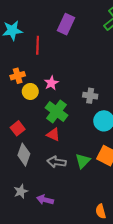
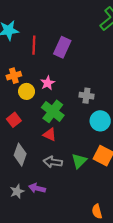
purple rectangle: (66, 24) -> (62, 47), moved
red square: (18, 128) -> (14, 120), moved
purple arrow: (45, 200) -> (37, 188), moved

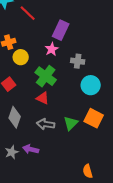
red line: (34, 45) -> (28, 13), turned -48
purple rectangle: (62, 47) -> (61, 30), moved
pink star: (48, 83) -> (52, 49), moved

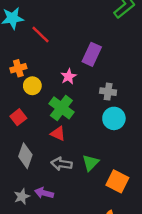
purple rectangle: (61, 30) -> (92, 54), moved
gray cross: (78, 61) -> (108, 92), moved
orange square: (94, 118) -> (117, 181), moved

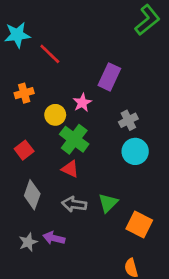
yellow circle: (32, 86) -> (55, 115), moved
gray cross: (108, 92) -> (128, 120), turned -35

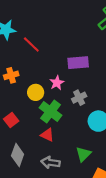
purple rectangle: (109, 77) -> (78, 63), turned 60
gray cross: (128, 120) -> (79, 98), moved
green triangle: (108, 203) -> (83, 154), moved

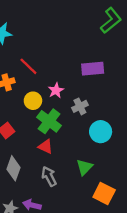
red line: (31, 45) -> (28, 66), moved
purple rectangle: (78, 63) -> (93, 69), moved
gray arrow: (50, 163) -> (49, 176), turned 54

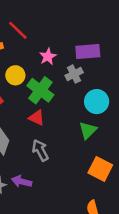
purple rectangle: (93, 69) -> (88, 52), moved
yellow circle: (33, 101) -> (15, 75), moved
green triangle: (85, 167) -> (88, 130), moved

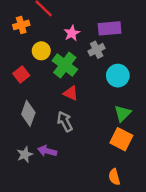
red triangle: (37, 118) -> (71, 93), moved
green triangle: (88, 130) -> (123, 113), moved

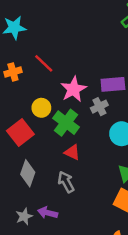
orange cross: (21, 25) -> (13, 72), moved
pink star: (72, 33) -> (73, 89), size x1.5
red square: (21, 74) -> (20, 132), size x1.5

